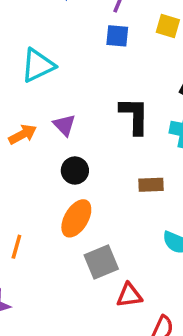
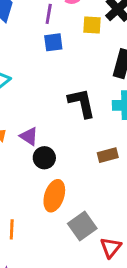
purple triangle: (64, 125) -> (29, 136), moved
red triangle: (129, 295) -> (111, 247), turned -30

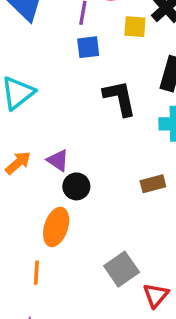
black L-shape: (82, 103) -> (120, 98), moved
orange ellipse: (54, 196) -> (56, 227), moved

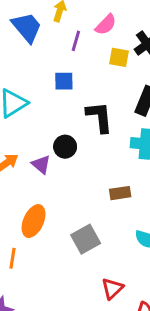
blue square: (88, 47) -> (64, 81), moved
black circle: (76, 186) -> (65, 147), moved
gray square: (122, 269) -> (86, 239), moved

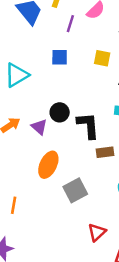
yellow square: (119, 57) -> (102, 58), moved
black L-shape: (99, 117) -> (88, 126), moved
orange ellipse: (34, 221) -> (48, 165), moved

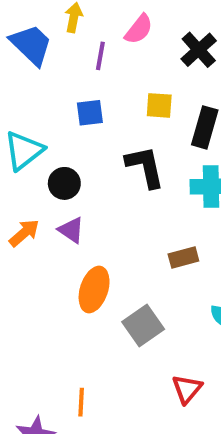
black circle: (60, 112) -> (64, 183), moved
black L-shape: (88, 126) -> (145, 167), moved
orange line: (14, 205) -> (81, 402), moved

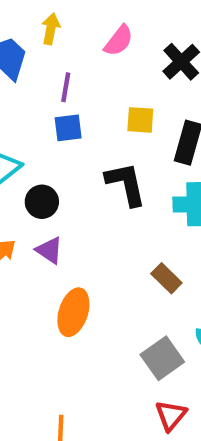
purple line: (100, 56) -> (66, 87), moved
brown rectangle: (183, 257) -> (166, 278), turned 60
gray square: (143, 326) -> (162, 358), moved

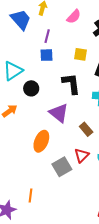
purple triangle: (49, 250) -> (59, 113), moved, size x1.5
gray square: (162, 358) -> (62, 167), moved
red triangle: (171, 415) -> (82, 155), moved

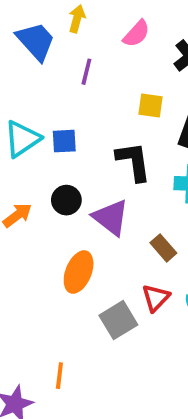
blue square: (47, 55) -> (64, 141), moved
black circle: (31, 88) -> (66, 200), moved

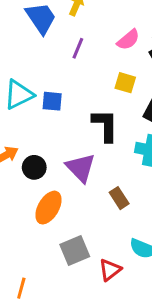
pink semicircle: (136, 34) -> (128, 40), moved
black circle: (66, 200) -> (34, 167), moved
red triangle: (156, 298) -> (110, 270), moved

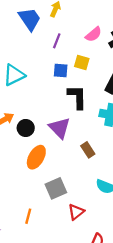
yellow square: (125, 83) -> (82, 62), moved
blue square: (52, 101) -> (61, 71), moved
red triangle: (110, 270) -> (76, 212), moved
orange line: (21, 288) -> (28, 216), moved

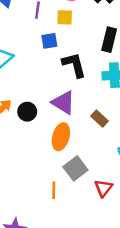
yellow square: (82, 62) -> (65, 17), moved
orange ellipse: (36, 157) -> (61, 137), moved
orange line: (28, 216) -> (54, 190), moved

